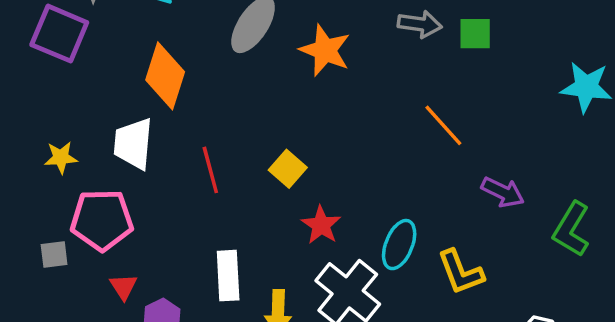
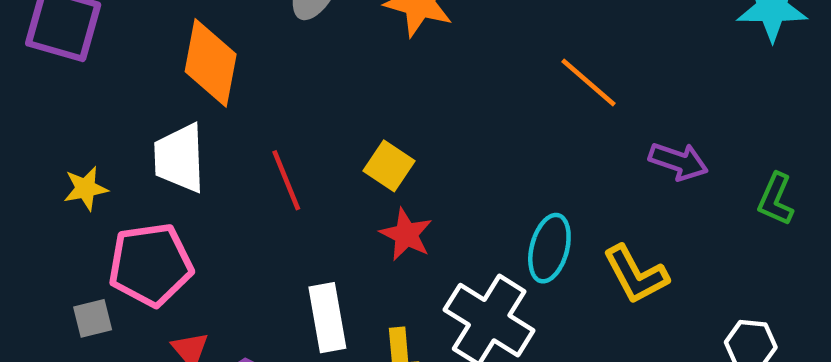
red star: (321, 225) -> (406, 234), moved
green L-shape: (571, 229) -> (776, 199), size x0.7

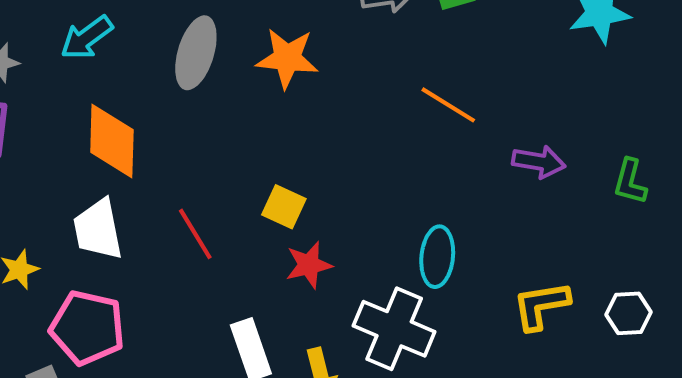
red star: (406, 234) -> (309, 265), turned -30
pink pentagon: (150, 265) -> (87, 328), turned 30
yellow L-shape: (636, 275) -> (541, 306), moved, turned 118

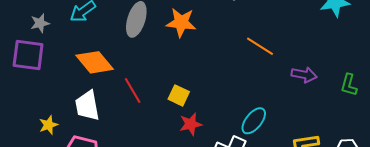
orange diamond: (112, 141) -> (95, 62), turned -42
red line: (195, 234) -> (133, 91), moved
cyan ellipse: (437, 257) -> (254, 121), turned 32

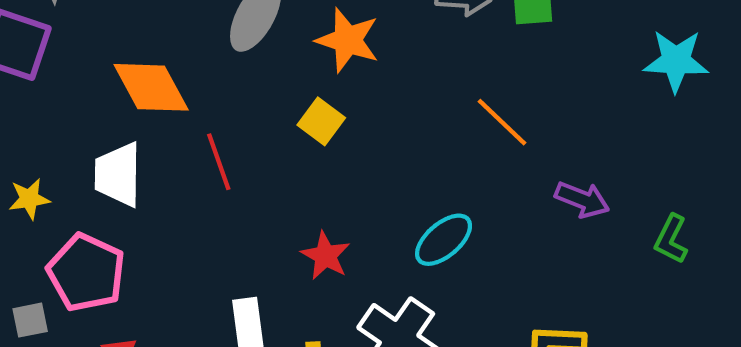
yellow square: (179, 95) -> (321, 121), moved
cyan ellipse: (254, 121) -> (444, 240), moved
red star: (191, 124) -> (326, 256), turned 30

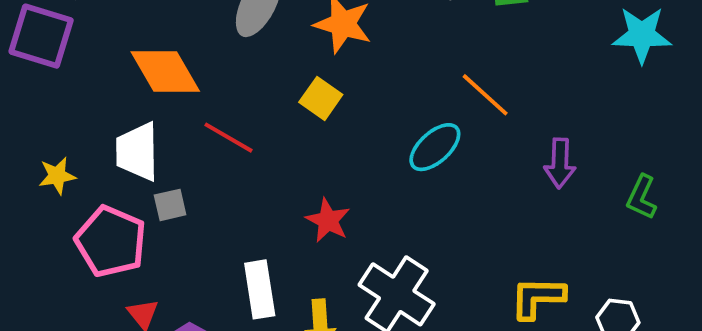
red line: (219, 162) -> (229, 138), turned -39
purple arrow: (582, 200) -> (560, 163), turned 72
cyan ellipse: (444, 240) -> (435, 147), moved
gray square: (30, 320) -> (170, 205), moved

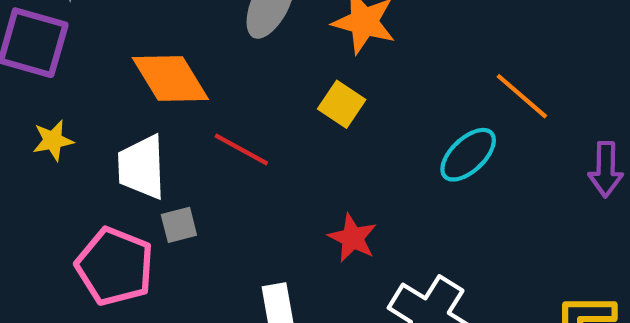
yellow star: (57, 176) -> (53, 140), moved

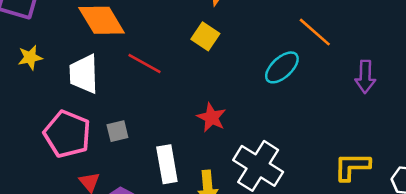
gray square: (179, 225) -> (117, 131), moved

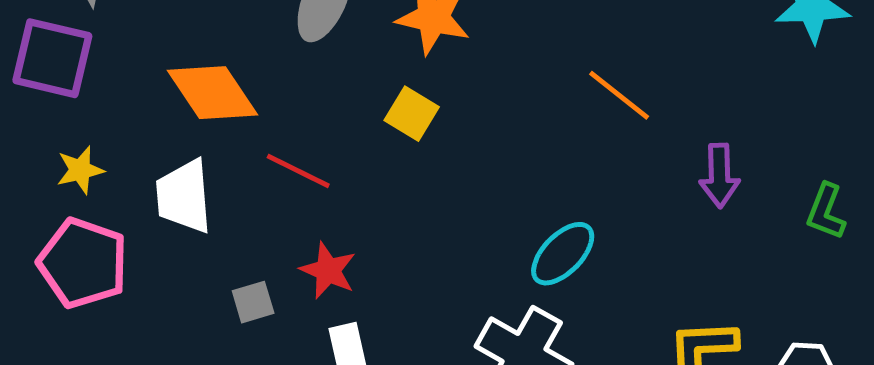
cyan ellipse: (282, 67) -> (563, 254), moved
red star: (212, 118) -> (328, 270), moved
pink pentagon: (67, 134) -> (83, 263), moved

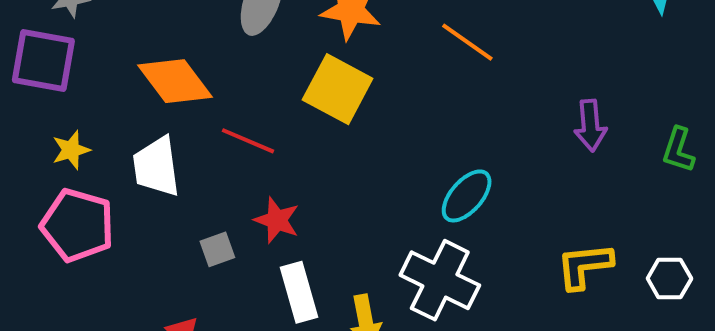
orange line: (619, 95) -> (467, 42), moved
yellow square: (412, 114) -> (338, 89), size x1.6

